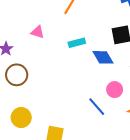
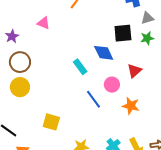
cyan rectangle: (77, 43) -> (80, 67), moved, turned 63
yellow circle: (21, 118) -> (20, 87), moved

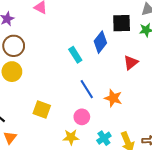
blue diamond: (104, 53) -> (100, 42), turned 60
pink circle: (112, 85) -> (82, 117), moved
orange star: (131, 106) -> (113, 98), moved

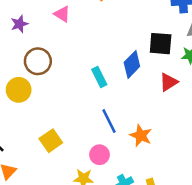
brown circle: (14, 46) -> (38, 61), moved
red triangle: (131, 63) -> (168, 82), moved
yellow square: (42, 110) -> (51, 141), turned 30

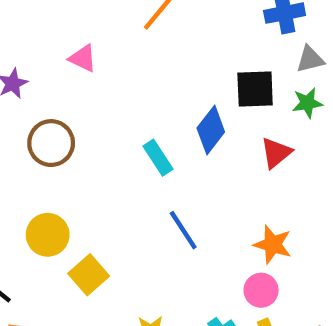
yellow circle: (19, 90) -> (48, 235), moved
orange star: (141, 135) -> (273, 244), moved
pink circle: (100, 155) -> (261, 290), moved

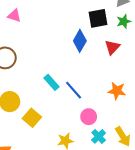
cyan rectangle: (158, 158) -> (52, 82), moved
pink circle: (261, 290) -> (89, 117), moved

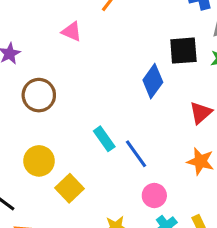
pink triangle: (14, 16) -> (72, 32), moved
red triangle: (112, 47) -> (201, 113), moved

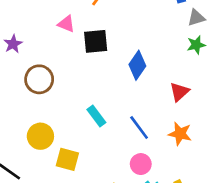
black square: (183, 51) -> (96, 41), moved
blue line: (136, 154) -> (139, 128), moved
yellow square: (69, 188) -> (67, 159), turned -30

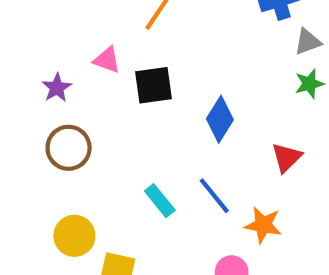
purple star: (13, 44) -> (57, 88), moved
blue line: (139, 128) -> (214, 196), moved
orange star: (180, 134) -> (263, 225), moved

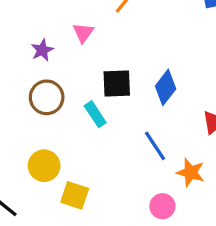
pink triangle: (107, 60) -> (83, 33), turned 40
black square: (154, 85) -> (117, 84), moved
cyan rectangle: (160, 201) -> (95, 114), moved

